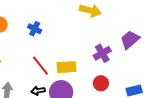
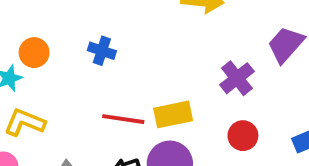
red line: (40, 66) -> (123, 119), turned -35

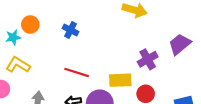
yellow rectangle: (173, 114) -> (120, 80), moved

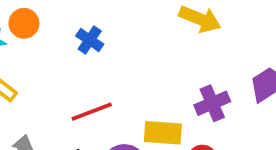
red line: (77, 72) -> (92, 112), turned -45

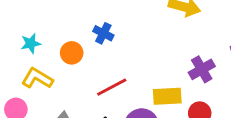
orange circle: (24, 23) -> (72, 53), moved

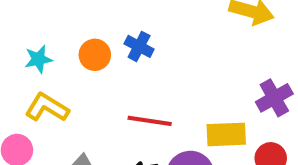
orange circle: (72, 53) -> (95, 55), moved
red line: (112, 87) -> (150, 121), turned 36

